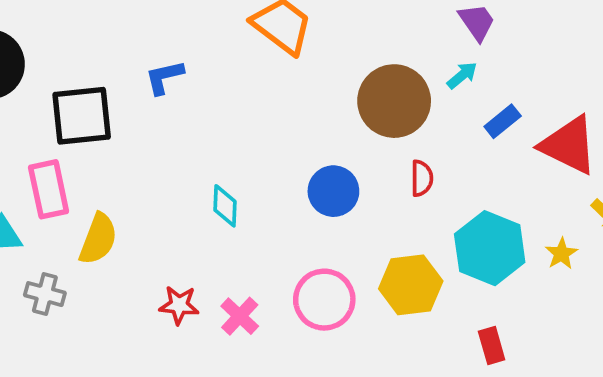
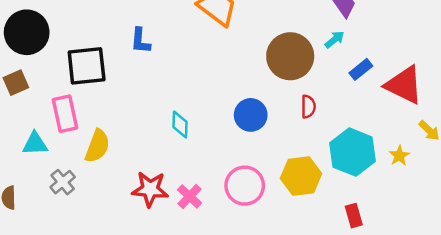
blue L-shape: (164, 77) -> (140, 41), turned -72
gray cross: (45, 294) -> (63, 182), turned 35
red star: (179, 305) -> (150, 189), size x1.4

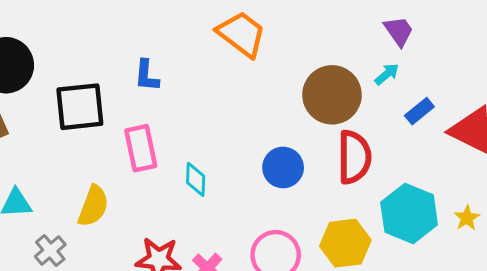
red semicircle: (308, 107) -> (354, 157), size x1.8
pink rectangle: (65, 114) -> (141, 148), moved

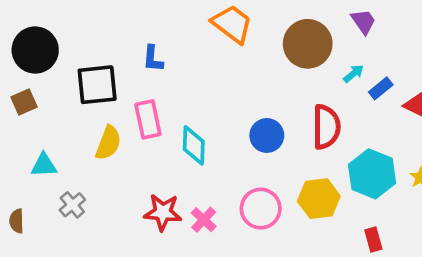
cyan arrow: (387, 74) -> (354, 74), moved
brown circle: (332, 95) -> (308, 44), moved
cyan diamond: (196, 179) -> (194, 145), size x1.4
yellow semicircle: (93, 206) -> (108, 143), moved

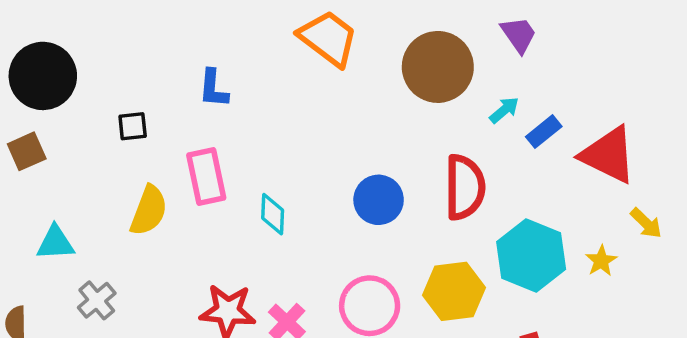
black square: (97, 85) -> (133, 126), size x0.5
cyan diamond: (194, 145) -> (273, 214), size x0.7

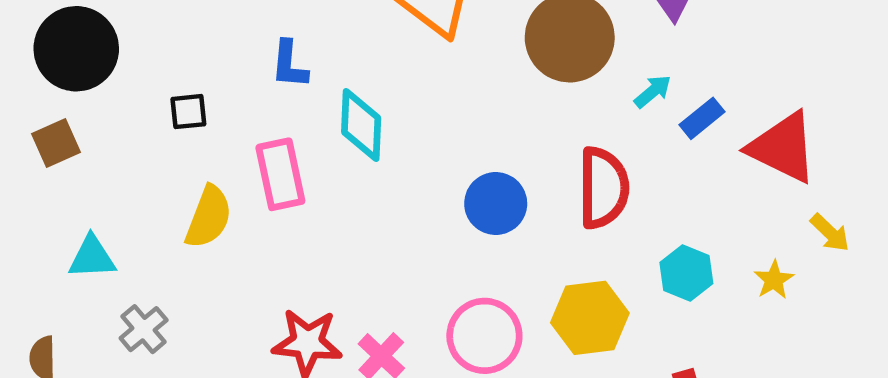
cyan diamond: (273, 214) -> (361, 125), moved, size x1.4
cyan hexagon: (531, 255) -> (686, 273), size x0.6

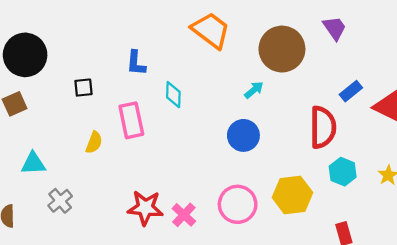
cyan arrow: (653, 91) -> (254, 90), moved
cyan diamond: (361, 125) -> (173, 95), size x0.7
red semicircle: (603, 188) -> (323, 127), moved
yellow semicircle: (209, 217) -> (94, 142), size x0.7

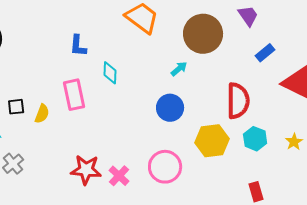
black square: (83, 88) -> (16, 107), moved
blue rectangle: (351, 91) -> (265, 53), moved
yellow hexagon: (292, 195) -> (212, 141), moved

